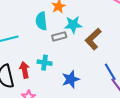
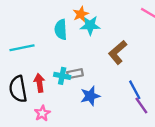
cyan star: (73, 25) -> (90, 25), moved
gray rectangle: (59, 36) -> (75, 74), moved

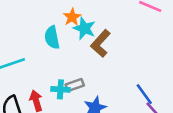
cyan star: (90, 25) -> (84, 28), turned 30
brown L-shape: (118, 52) -> (101, 44), moved

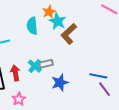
cyan cross: (60, 89) -> (35, 66), turned 32
blue line: (144, 94) -> (98, 76), turned -48

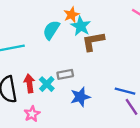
cyan semicircle: (32, 26) -> (51, 30), turned 36
brown L-shape: (69, 34) -> (93, 41), turned 30
cyan cross: (35, 66) -> (47, 84), moved

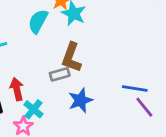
brown L-shape: (93, 41) -> (71, 57), moved, turned -55
cyan cross: (47, 84) -> (33, 109), moved

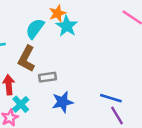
brown L-shape: (71, 57) -> (27, 59), moved

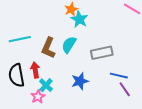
cyan semicircle: (35, 29) -> (69, 45), moved
gray rectangle: (48, 77) -> (102, 53), moved, size x1.5

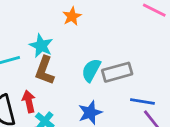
cyan star: (79, 19) -> (41, 46), moved
cyan semicircle: (69, 45) -> (91, 70), moved

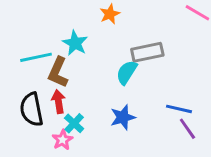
brown L-shape: (45, 70) -> (58, 72), moved
gray rectangle: (117, 72) -> (147, 52), moved

